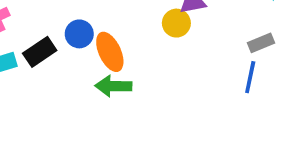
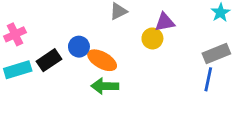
gray rectangle: (261, 43) -> (216, 53), size x1.4
orange ellipse: (110, 52) -> (102, 60), turned -36

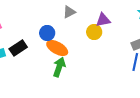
blue circle: (79, 47) -> (47, 33), moved
green arrow: (105, 86) -> (59, 67), turned 108

